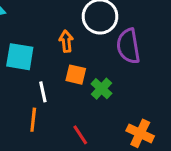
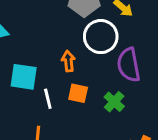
green cross: (101, 89) -> (114, 102), moved
white line: (43, 92) -> (48, 99), moved

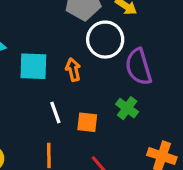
cyan square: (24, 77) -> (33, 66), moved
orange square: (78, 93) -> (87, 122), moved

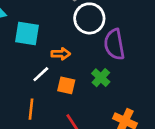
orange arrow: (73, 70) -> (61, 54), moved, turned 96
white line: (55, 113) -> (41, 74), turned 60

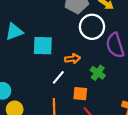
green cross: (101, 78) -> (98, 73), moved
orange square: (66, 85) -> (80, 94), moved

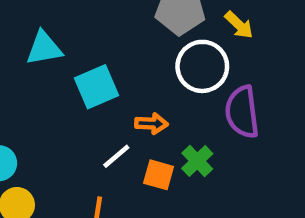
cyan square: (43, 46) -> (96, 87), turned -35
orange square: (80, 94) -> (159, 175), moved

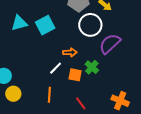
cyan square: (96, 87) -> (45, 25), moved
purple semicircle: (242, 112) -> (110, 44), turned 60

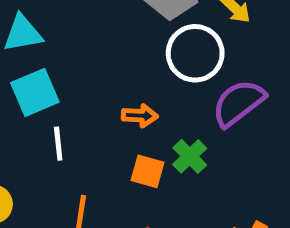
cyan square: (45, 25) -> (35, 92), moved
white line: (56, 68) -> (58, 144), moved, turned -56

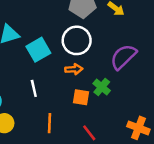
white circle: (195, 53) -> (77, 40), moved
cyan square: (35, 92) -> (38, 50), moved

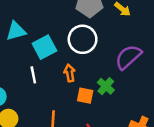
orange arrow: (74, 69) -> (70, 73), moved, turned -98
white line: (34, 88) -> (33, 75), moved

